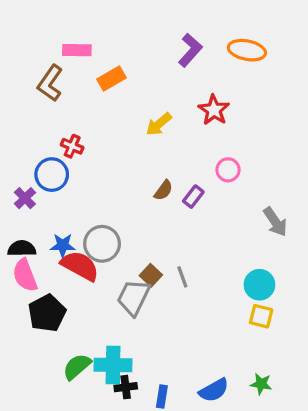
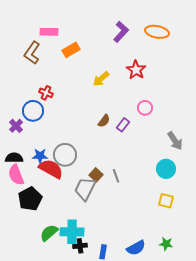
cyan circle: (259, 285) -> (166, 169), moved

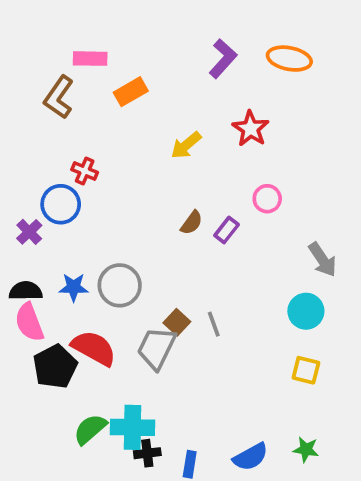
red semicircle: (51, 169) -> (94, 348), moved

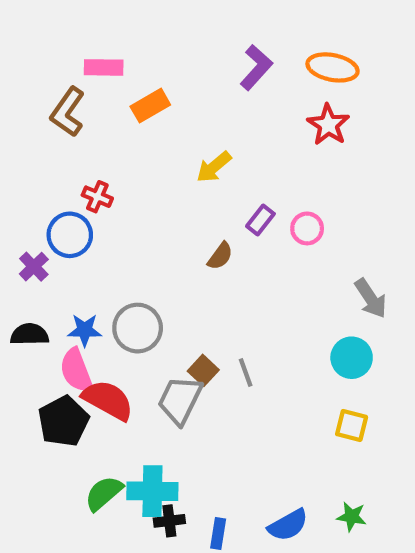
red star: (251, 129) -> (328, 125), moved
purple rectangle: (227, 230) -> (260, 220), moved
pink semicircle: (29, 322) -> (76, 370), moved

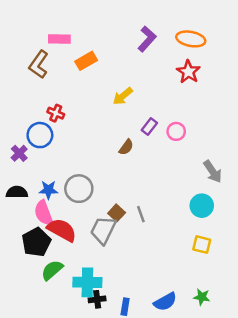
green semicircle: (104, 493) -> (52, 270), moved

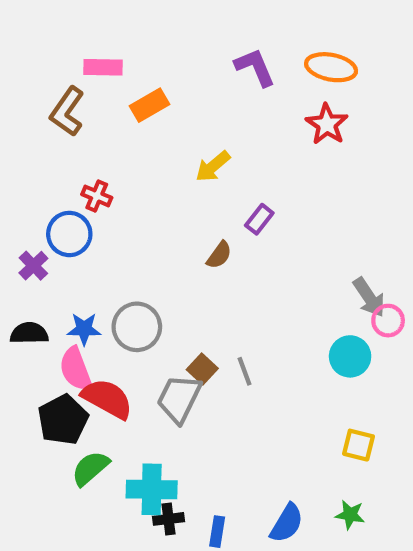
purple L-shape: (147, 39) -> (255, 67), turned -65
pink circle: (176, 131) -> (388, 321), moved
yellow square: (202, 245) -> (358, 445), moved
blue semicircle: (165, 302) -> (287, 523), turned -30

